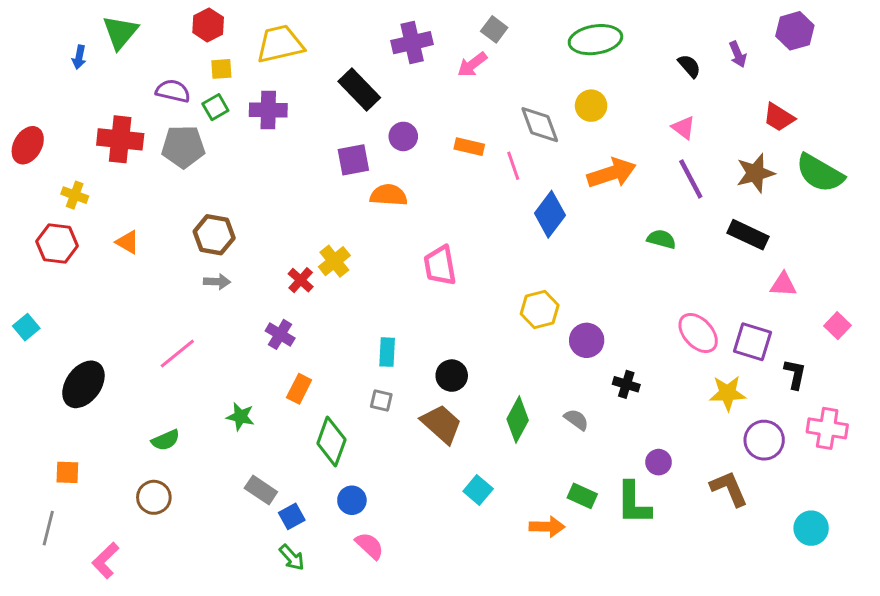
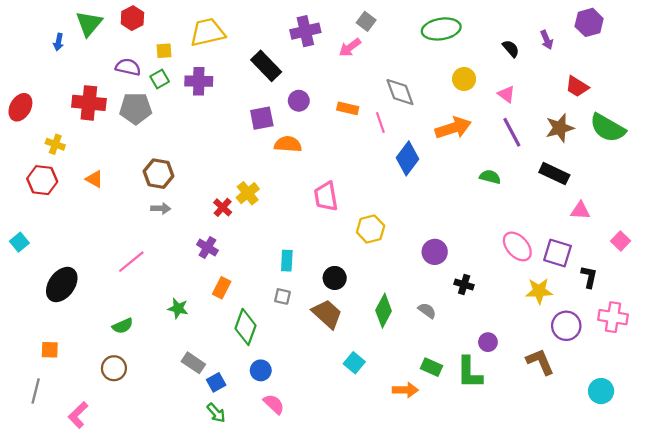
red hexagon: (208, 25) -> (132, 18), moved
yellow circle: (591, 106) -> (464, 79), moved
yellow hexagon: (540, 310) -> (371, 229), moved

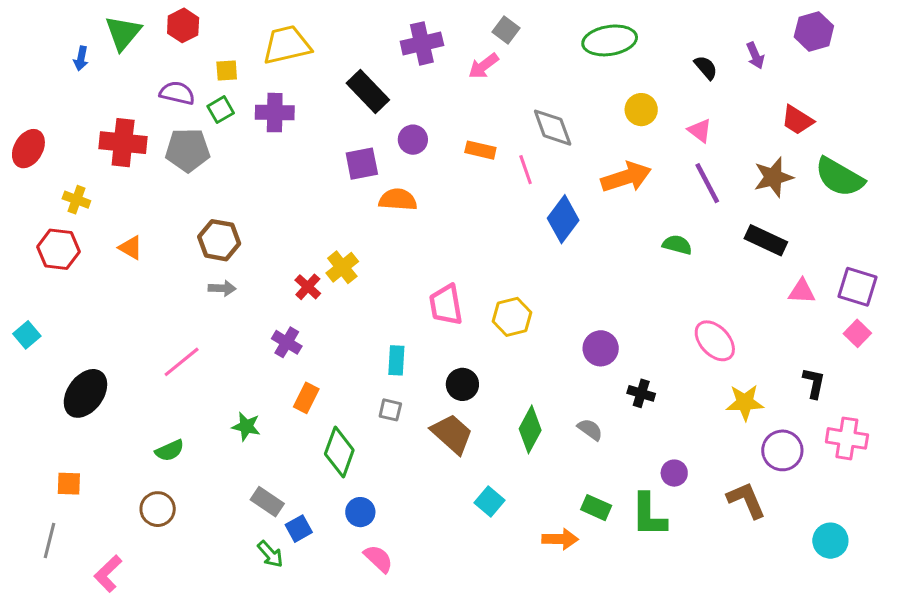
pink trapezoid: (326, 196) -> (446, 305), moved
purple square: (558, 253) -> (857, 287), moved
green arrow: (216, 413) -> (270, 554), moved

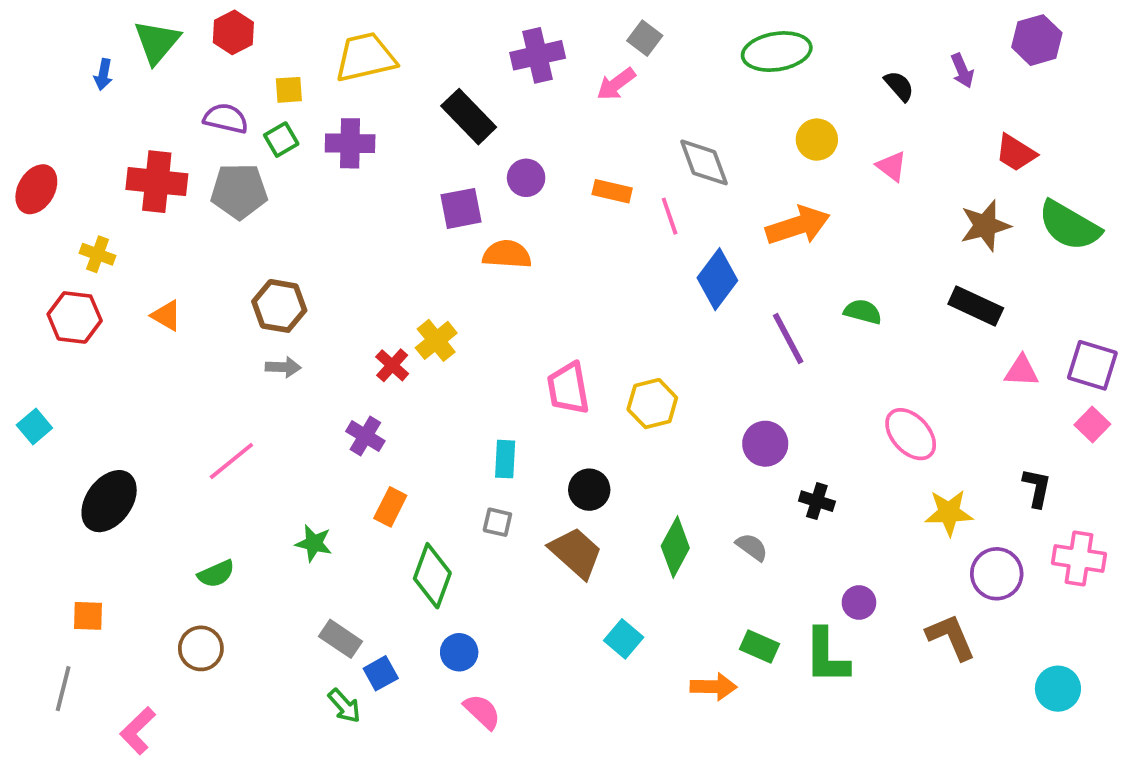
purple line: (707, 183) -> (788, 338), moved

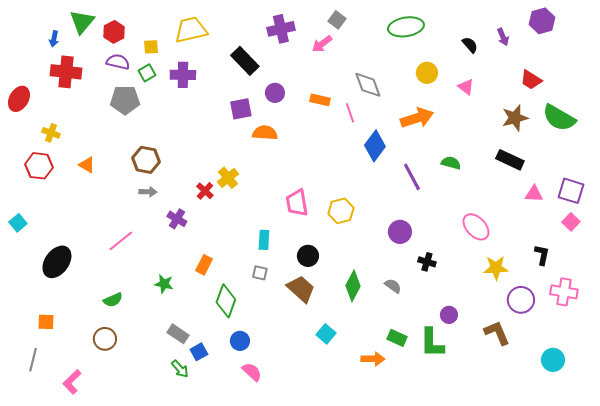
red hexagon: (233, 32) -> (114, 32), moved
red cross: (157, 182) -> (66, 72), moved
purple cross: (365, 436) -> (177, 219), moved

